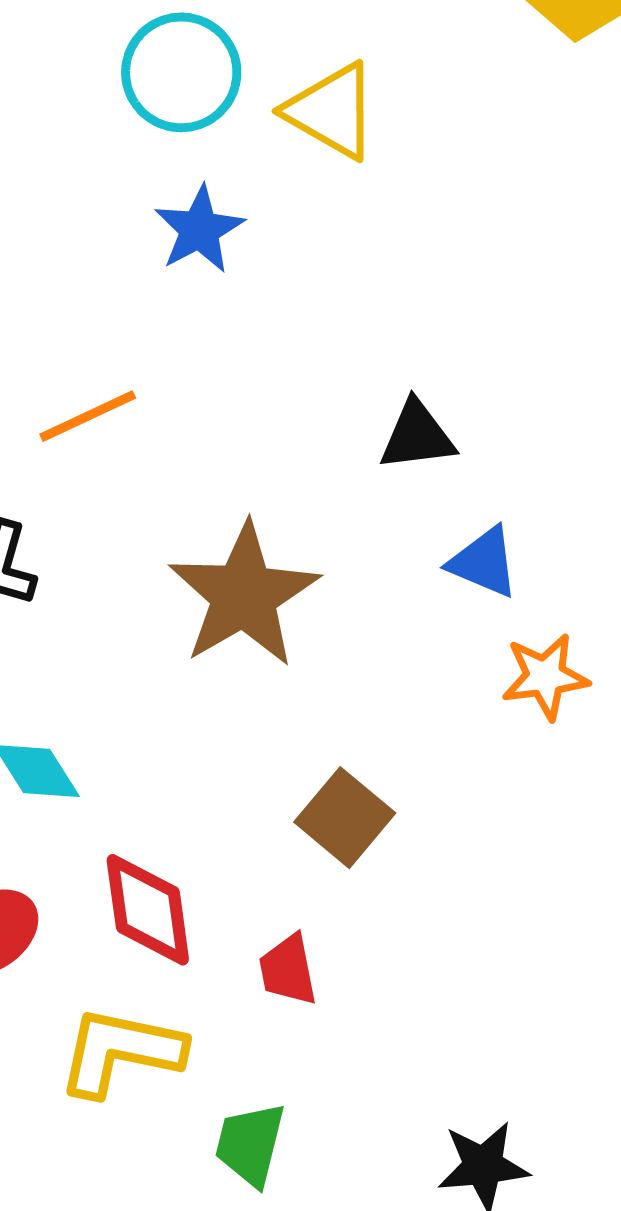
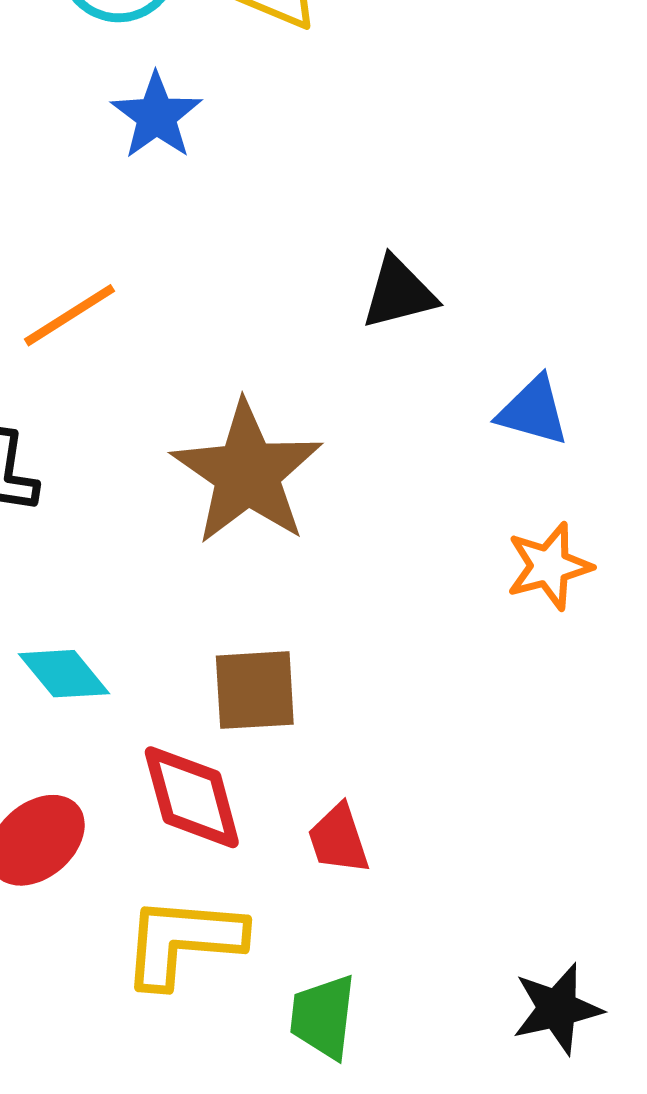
blue triangle: (484, 562) -> (533, 411), moved
orange star: (545, 677) -> (549, 566), moved
brown square: (345, 818) -> (255, 690), moved, turned -36

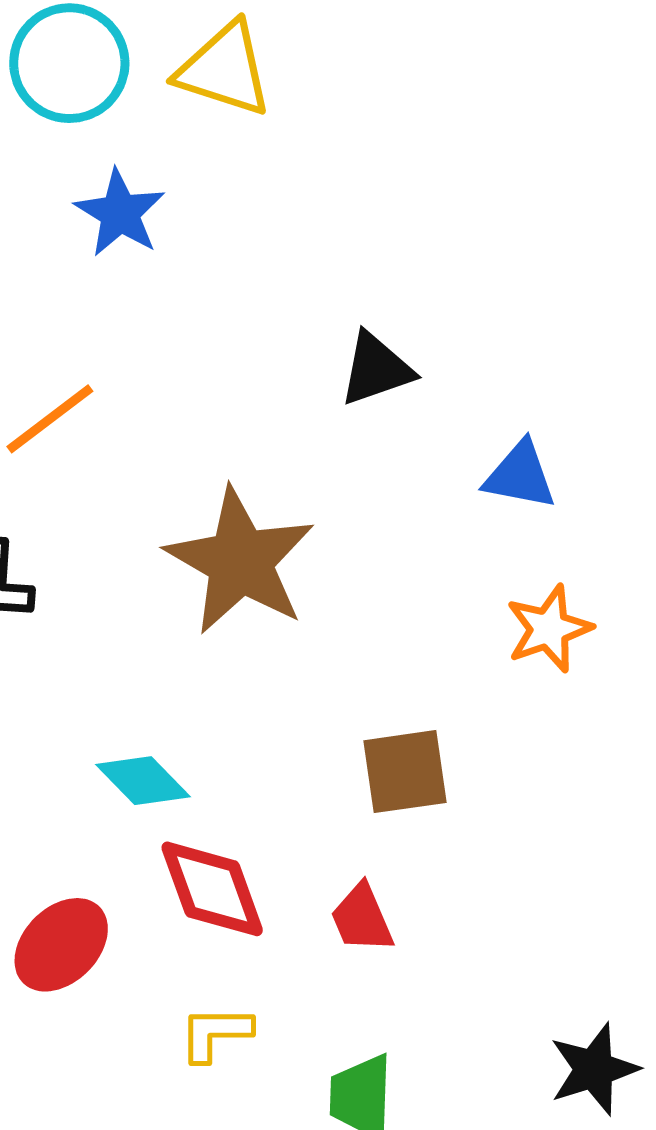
cyan diamond: (64, 674) -> (143, 781), moved
brown square: (255, 690) -> (405, 772), moved
yellow L-shape: (183, 941) -> (215, 1033), size x0.6

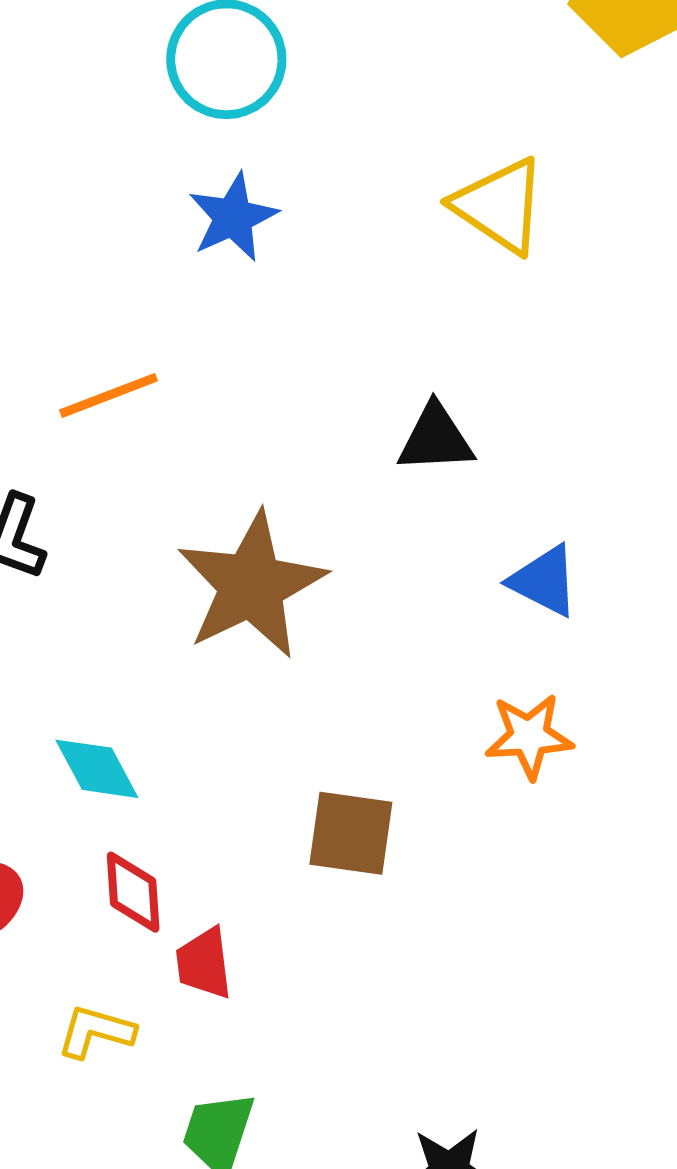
yellow triangle: (224, 69) -> (500, 206), moved
red diamond: (212, 889) -> (133, 892), size x0.7
red trapezoid: (362, 918) -> (204, 963), moved

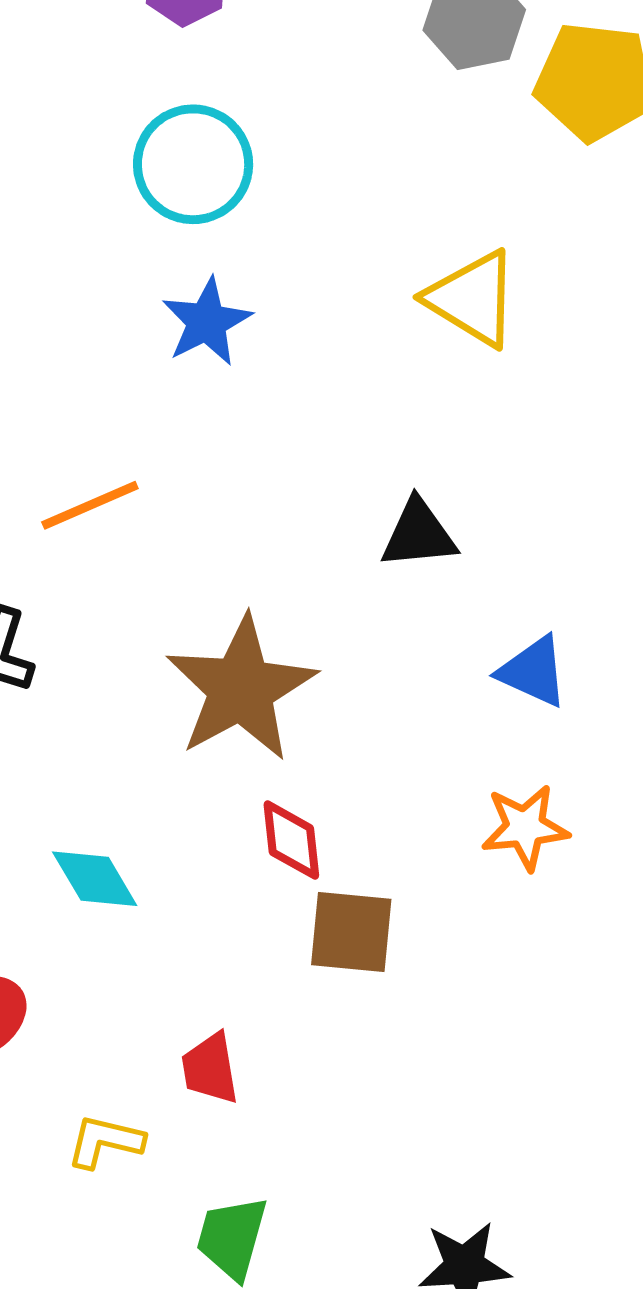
red diamond: (133, 892) -> (291, 840), moved

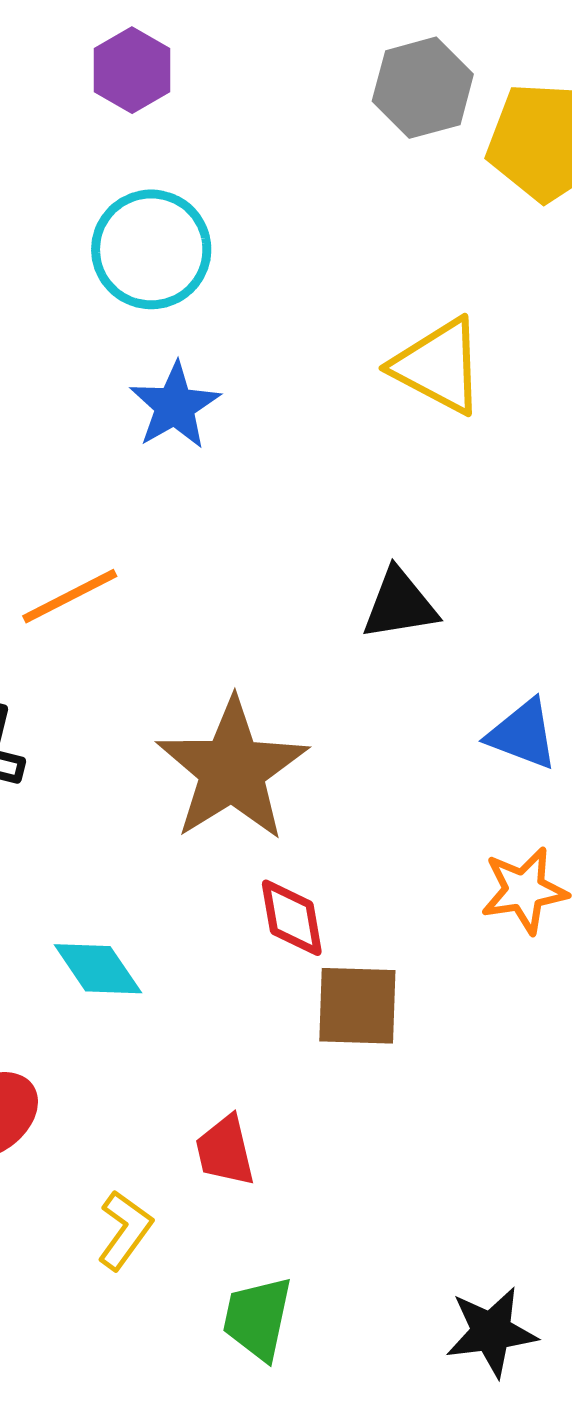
yellow L-shape: (105, 1141) -> (125, 1230), turned 116

